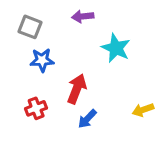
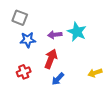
purple arrow: (83, 16) -> (55, 35), moved

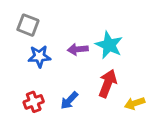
red arrow: (51, 59) -> (108, 83), moved
blue arrow: (58, 79) -> (69, 100), moved

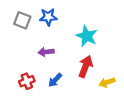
purple arrow: (78, 49) -> (46, 52), moved
blue star: (39, 56) -> (48, 17), moved

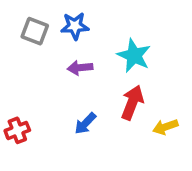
purple arrow: (46, 52) -> (80, 68), moved
red cross: (27, 81) -> (17, 130), moved

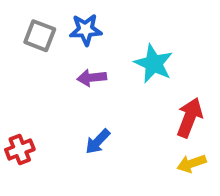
red arrow: (132, 103) -> (190, 118), moved
yellow arrow: (165, 127) -> (192, 163), moved

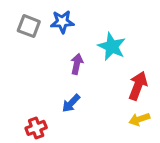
purple arrow: (92, 78) -> (77, 64), moved, turned 108
red cross: (20, 150) -> (36, 128), moved

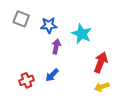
blue star: (62, 22) -> (49, 25), moved
red cross: (36, 128) -> (27, 80), moved

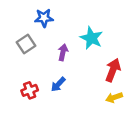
gray square: (21, 19) -> (26, 44), moved, turned 35
blue star: (49, 25) -> (44, 18), moved

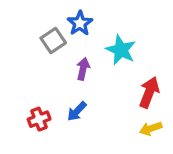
blue star: (44, 18) -> (80, 23), moved, turned -30
gray square: (26, 44) -> (53, 41), moved

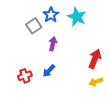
cyan star: (121, 50) -> (77, 17), moved

